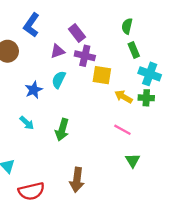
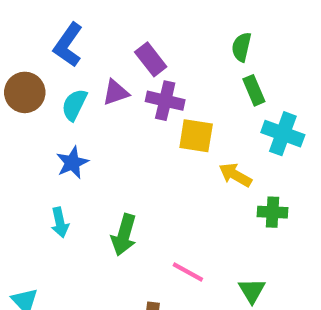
cyan semicircle: (59, 80) -> (74, 105), moved
green cross: (146, 98) -> (272, 212), moved
cyan arrow: (27, 123) -> (60, 222), turned 35
pink line: (122, 130) -> (188, 272), moved

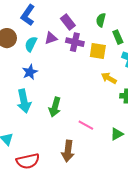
green semicircle: (242, 47) -> (101, 20), moved
yellow square: (196, 136) -> (98, 51), moved
cyan arrow: (60, 222) -> (24, 101), size x1.6
green triangle: (252, 291) -> (117, 134), turned 32

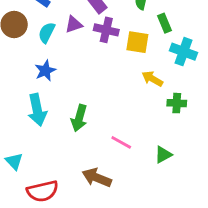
brown arrow: (68, 151) -> (97, 178), turned 105

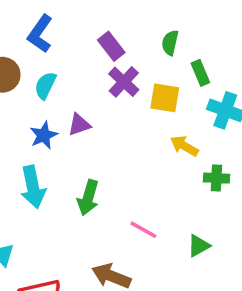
purple triangle: (74, 24) -> (79, 125), moved
purple cross: (106, 30) -> (124, 82), turned 30

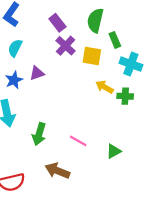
green semicircle: (170, 43) -> (95, 20), size x1.5
green cross: (216, 178) -> (125, 96), moved
green arrow: (88, 198) -> (39, 134), moved

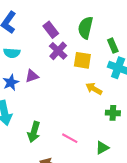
green rectangle: (115, 40) -> (113, 46), moved
cyan semicircle: (15, 48) -> (12, 53), turned -112
green cross: (125, 96) -> (113, 113), moved

